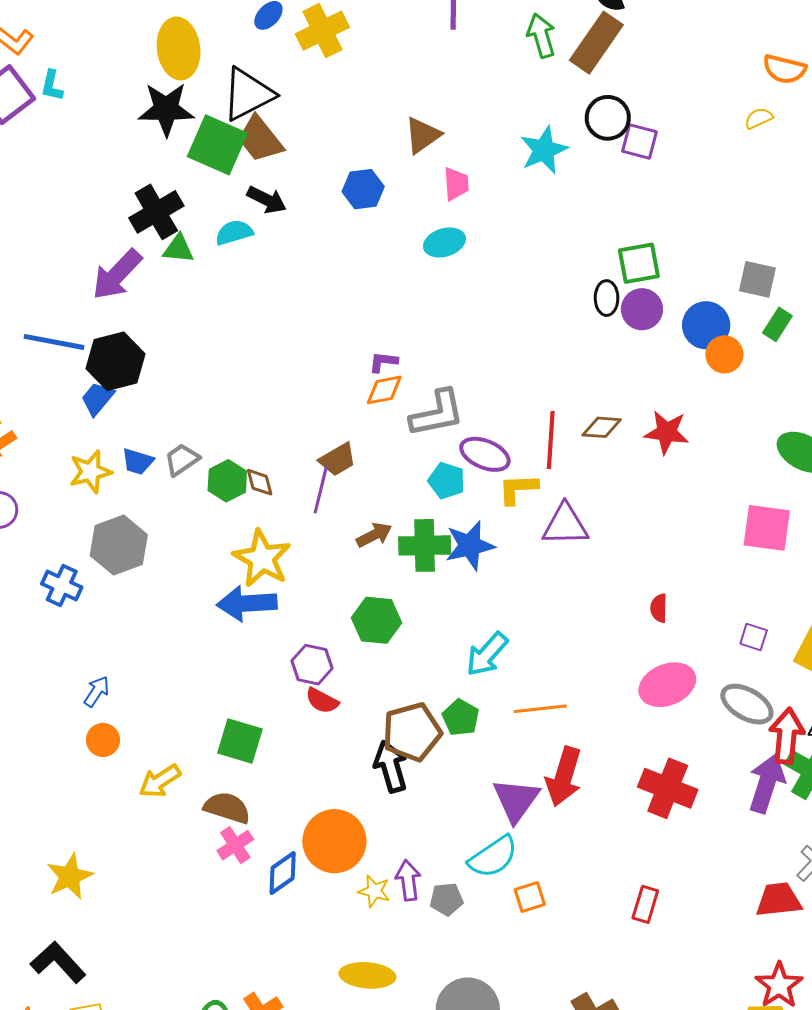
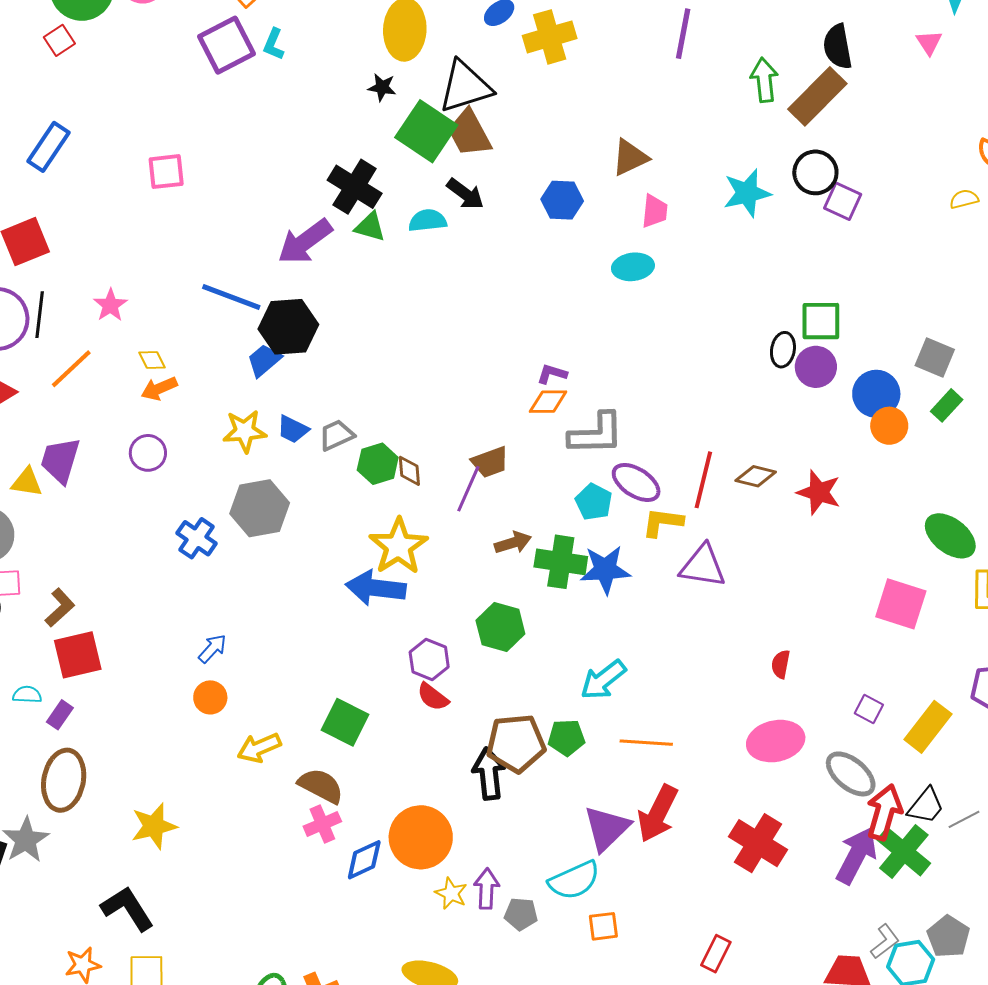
black star: (166, 109) -> (382, 87), size x0.5
black cross: (156, 212) -> (355, 187), turned -38
green pentagon: (461, 718) -> (566, 738), turned 30

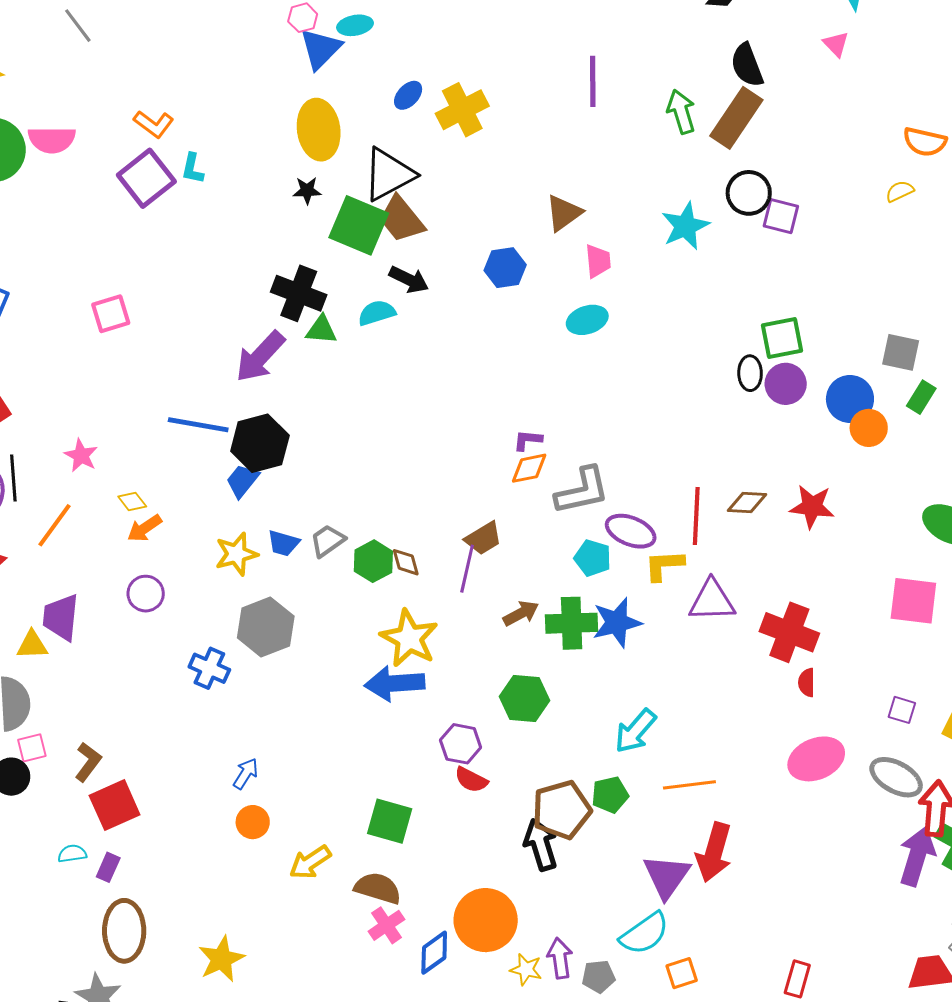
red cross: (758, 843) -> (789, 632), moved

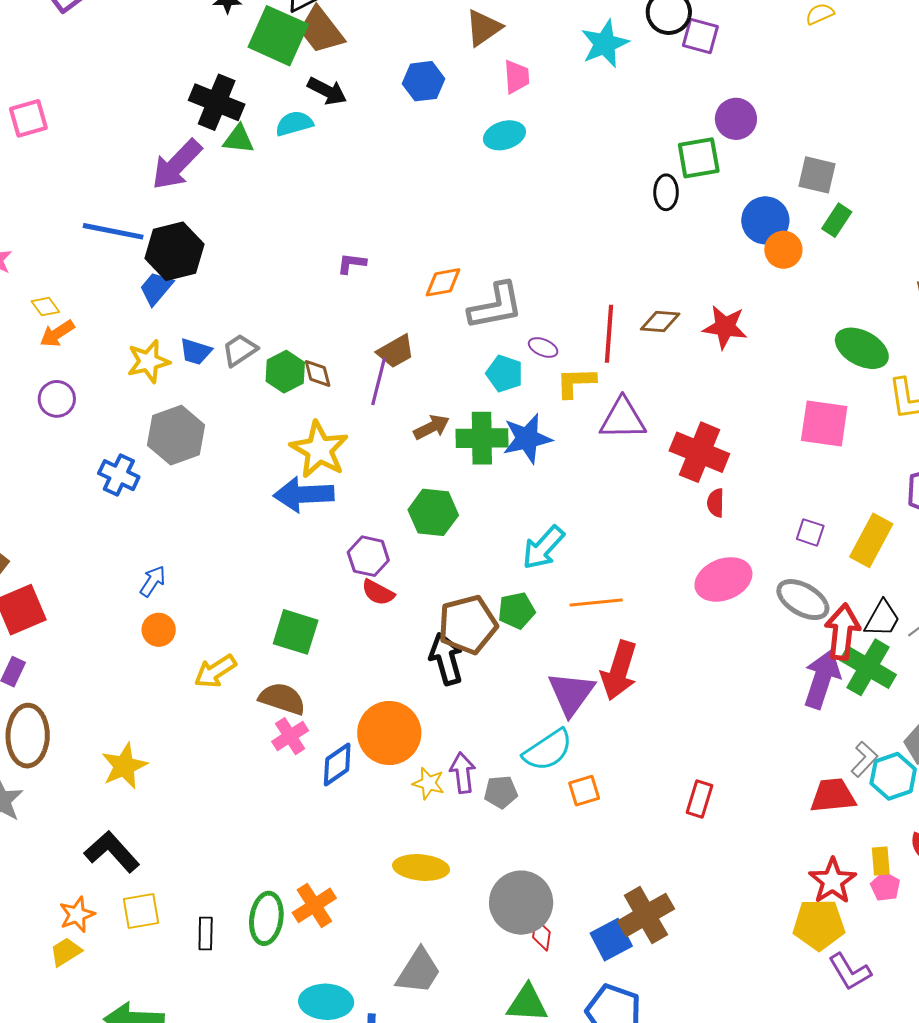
purple circle: (786, 384) -> (736, 119), moved
purple L-shape: (528, 440) -> (352, 263), moved
purple ellipse: (631, 531) -> (543, 347), size x0.6

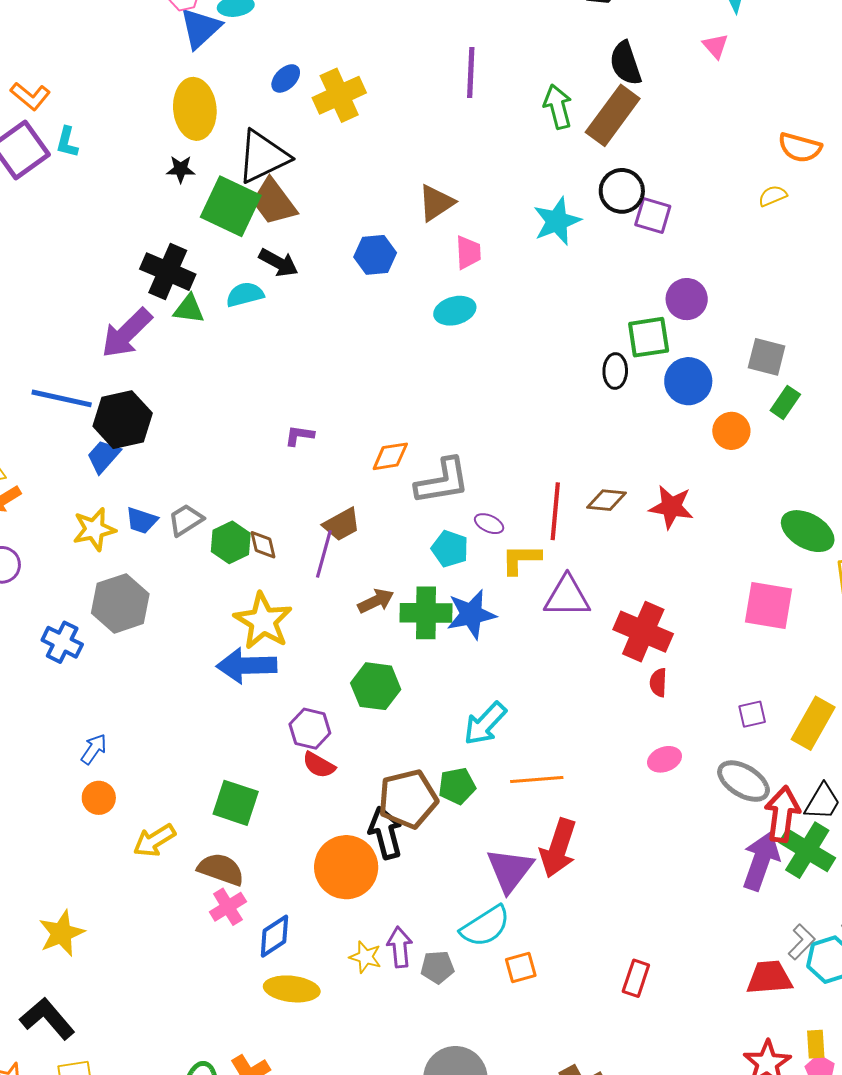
blue circle: (765, 220) -> (688, 381), moved
purple square: (810, 532) -> (752, 714), turned -32
pink ellipse: (723, 579) -> (665, 759), size x0.6
orange circle: (389, 733) -> (346, 867), moved
yellow ellipse: (421, 867) -> (292, 989), moved

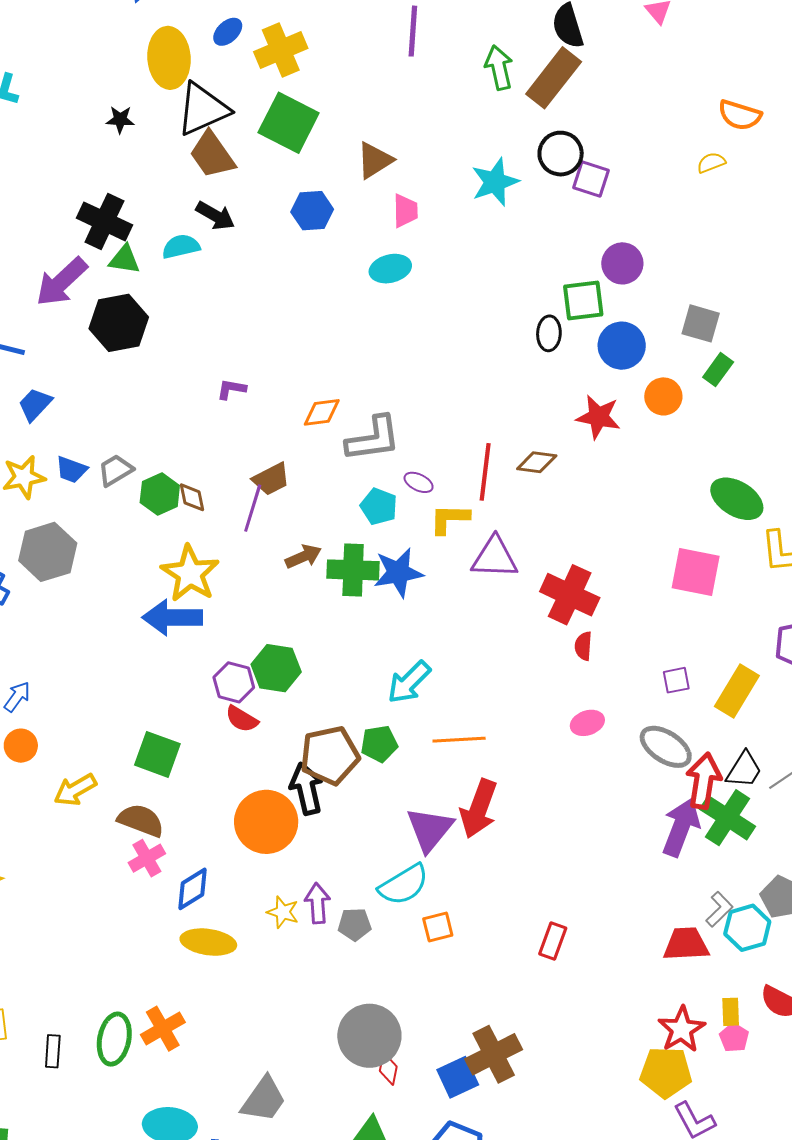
yellow ellipse: (195, 109) -> (169, 58), moved
green square: (231, 206) -> (289, 123), moved
black hexagon: (123, 420) -> (119, 323), moved
red star: (671, 507) -> (598, 417), moved
green hexagon: (376, 686) -> (276, 668), moved

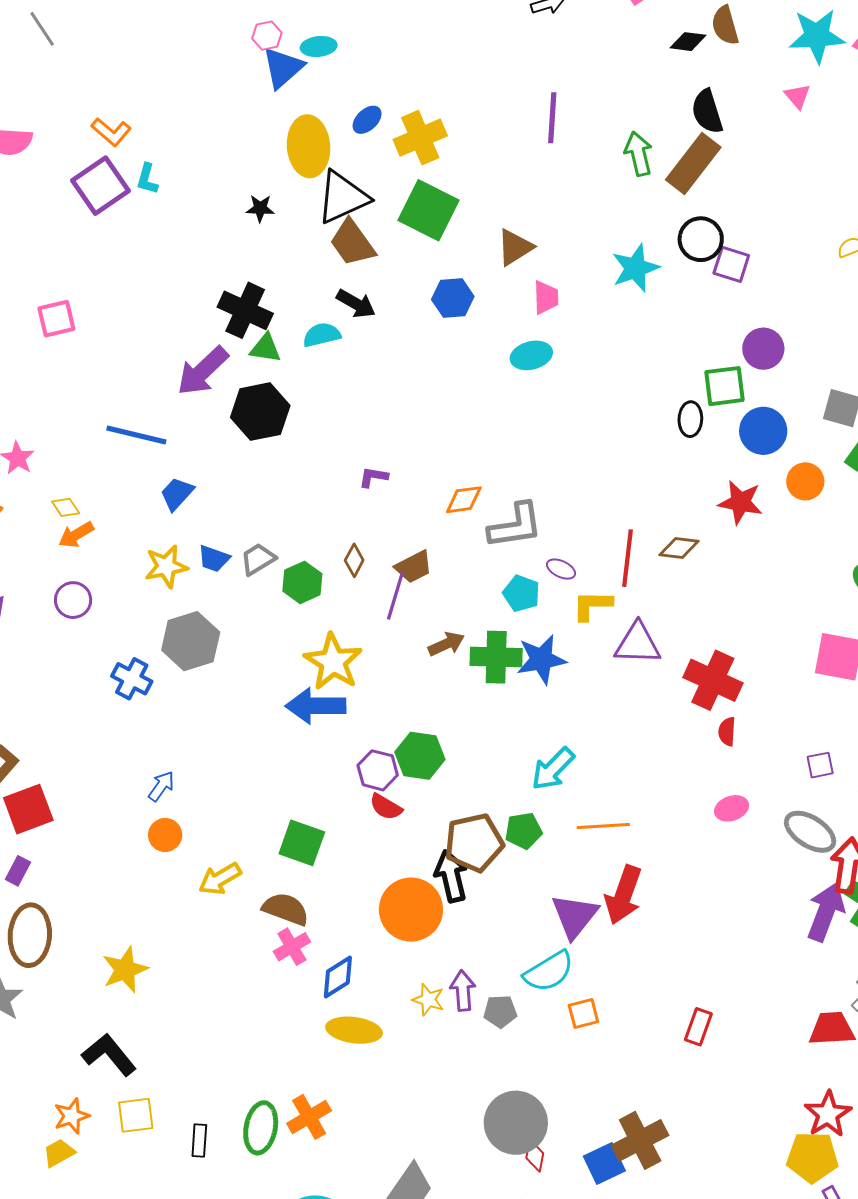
brown diamond: (192, 497) -> (354, 560), moved, turned 40

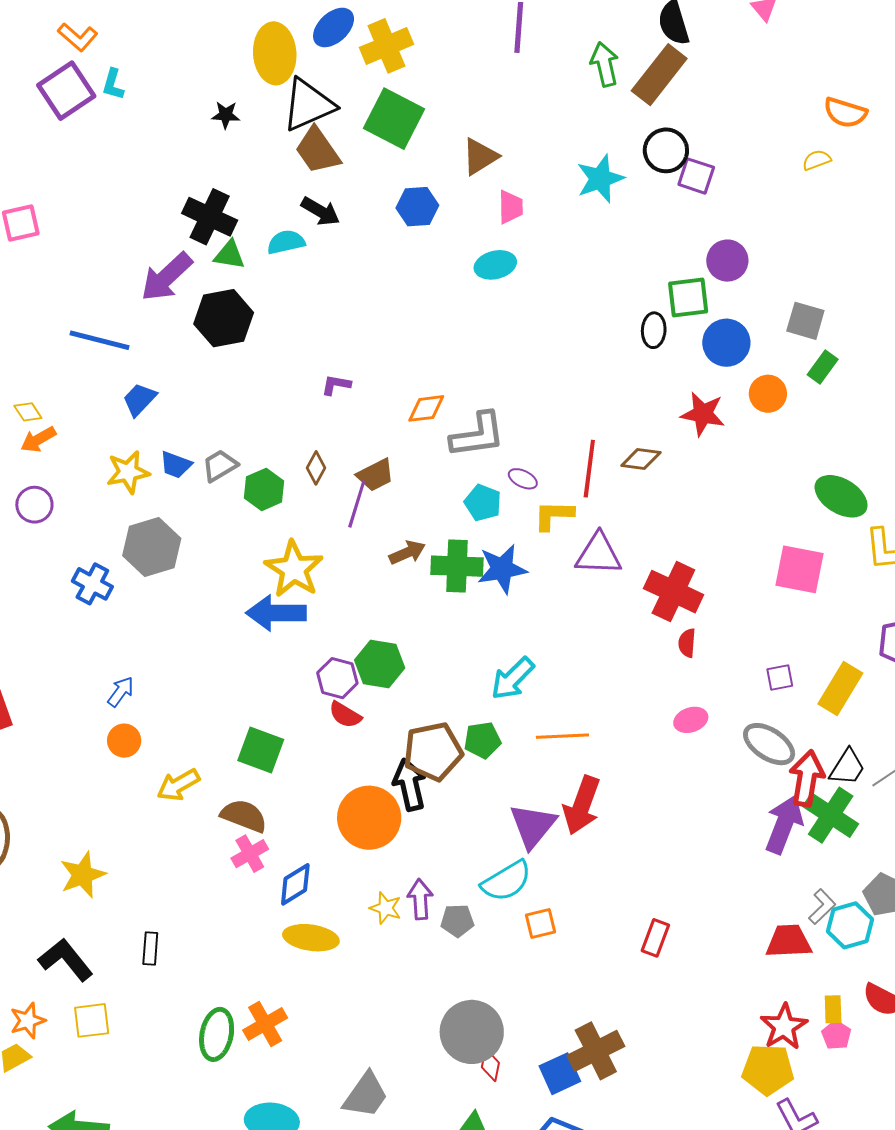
blue ellipse: (367, 120) -> (334, 27), size x1.4
black rectangle: (199, 1141) -> (150, 949), moved

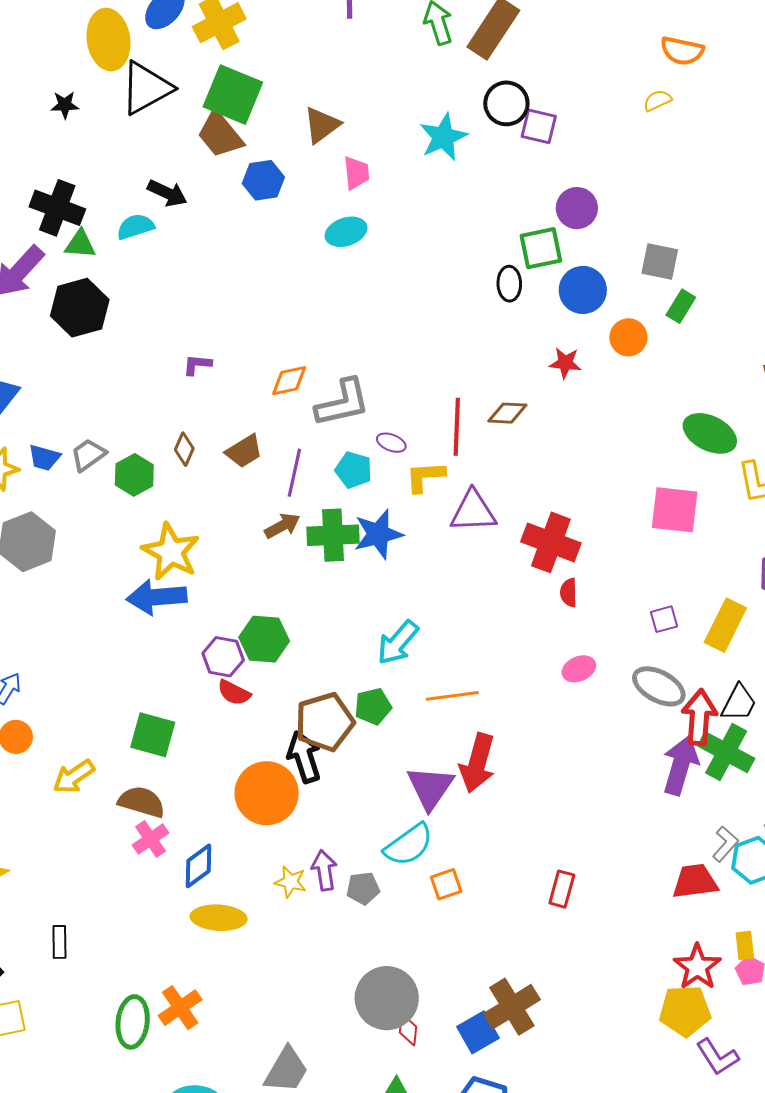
brown trapezoid: (318, 150) -> (220, 135), moved
red star: (703, 414) -> (565, 363), size x0.7
purple line: (357, 504) -> (294, 473), moved

